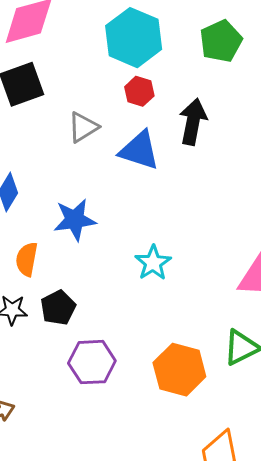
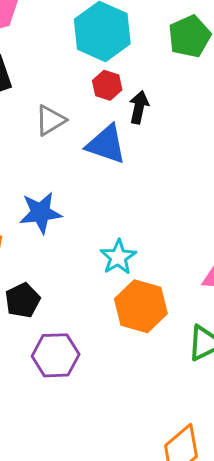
black arrow: (193, 122) -> (139, 107), moved, size x0.7
orange hexagon: (179, 370) -> (141, 306), moved

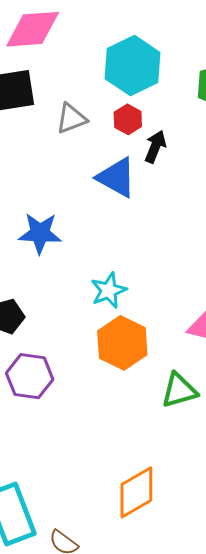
gray triangle: (50, 120) -> (71, 119), moved

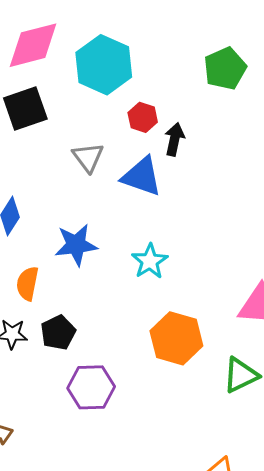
cyan hexagon: (132, 66) -> (104, 65), moved
gray triangle: (71, 119) -> (88, 157), moved, turned -36
cyan star: (109, 290) -> (150, 261), moved

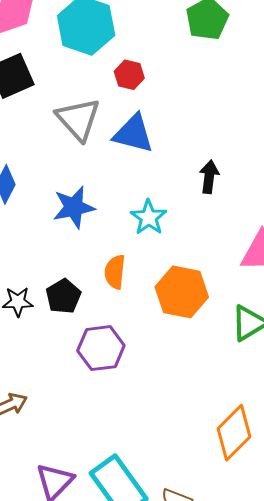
black arrow: (174, 139) -> (209, 177), moved
gray triangle: (88, 157) -> (78, 119), size x1.4
orange semicircle: (27, 284) -> (115, 272), moved

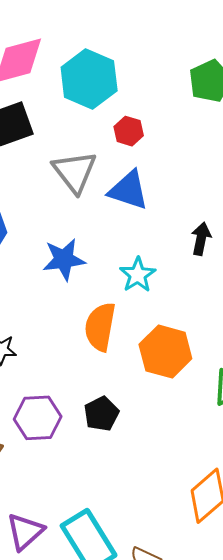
orange semicircle: (115, 272) -> (100, 327), size x1.4
black pentagon: (63, 296) -> (101, 414), moved
purple hexagon: (101, 348) -> (38, 418), moved

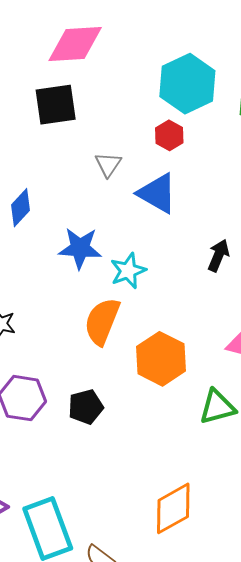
cyan hexagon: (89, 79) -> (187, 84), moved
gray triangle: (75, 172) -> (108, 164), size x0.6
cyan star: (138, 275) -> (128, 271), moved

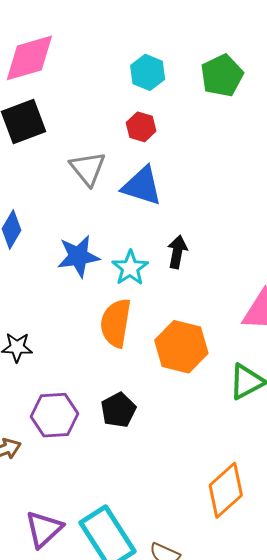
cyan hexagon: (187, 84) -> (148, 72), size x0.6
gray triangle: (108, 164) -> (88, 168), size x1.4
black arrow: (218, 255) -> (177, 252), moved

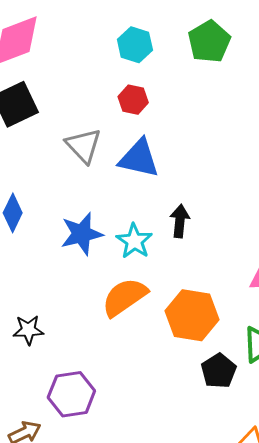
orange semicircle: (116, 323) -> (125, 297), turned 51
black pentagon: (118, 410) -> (219, 371), moved

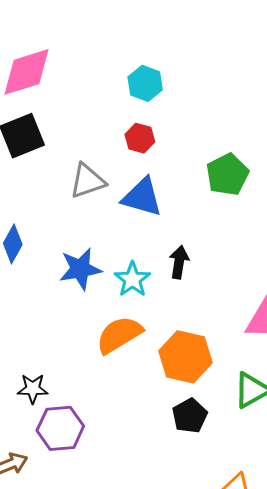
green pentagon: (209, 42) -> (227, 174), moved
gray triangle: (83, 146) -> (87, 181), turned 51
black star: (28, 330) -> (33, 389), moved
black pentagon: (219, 371) -> (190, 416), moved

